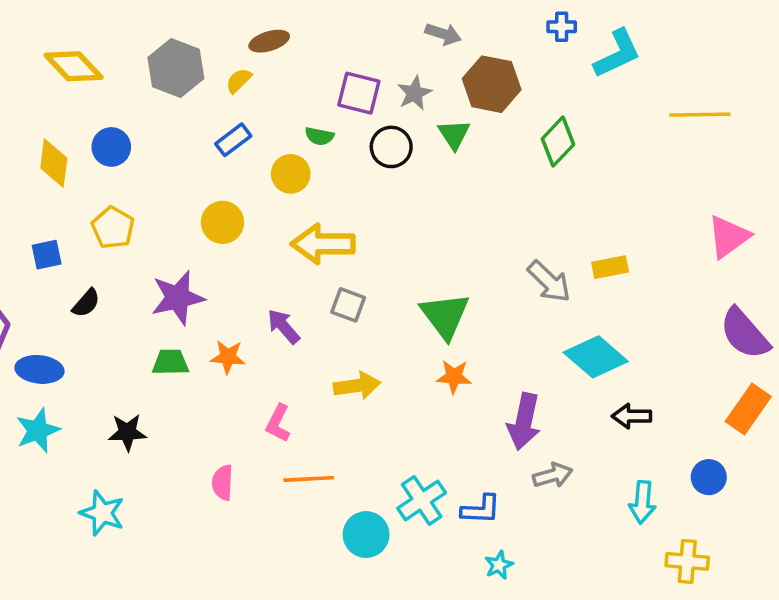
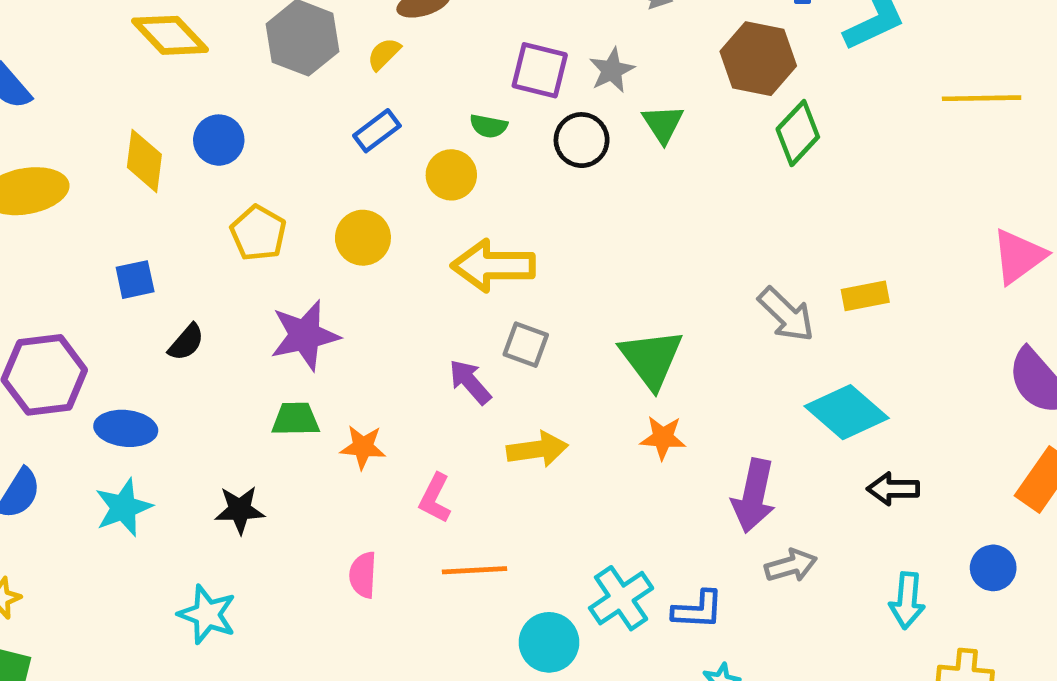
brown hexagon: (492, 84) -> (758, 59), moved
yellow pentagon: (113, 228) -> (258, 233), moved
purple arrow: (284, 326) -> (470, 382), moved
orange star: (228, 357) -> (363, 447), moved

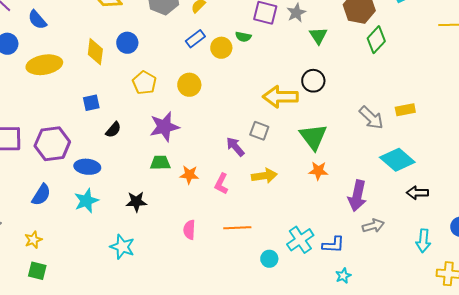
black circle: (582, 140) -> (313, 81), moved
yellow circle: (451, 175) -> (221, 48), moved
yellow arrow: (493, 266) -> (280, 97), moved
pink L-shape: (435, 498) -> (221, 184), moved
cyan circle: (549, 642) -> (269, 259), size x0.7

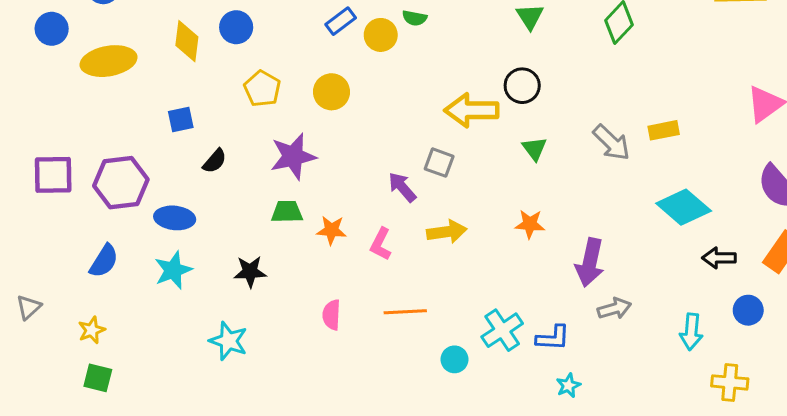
green triangle: (313, 137) -> (534, 149), moved, size x0.6
cyan diamond: (397, 160) -> (684, 207), moved
black arrow: (417, 193) -> (719, 258), moved

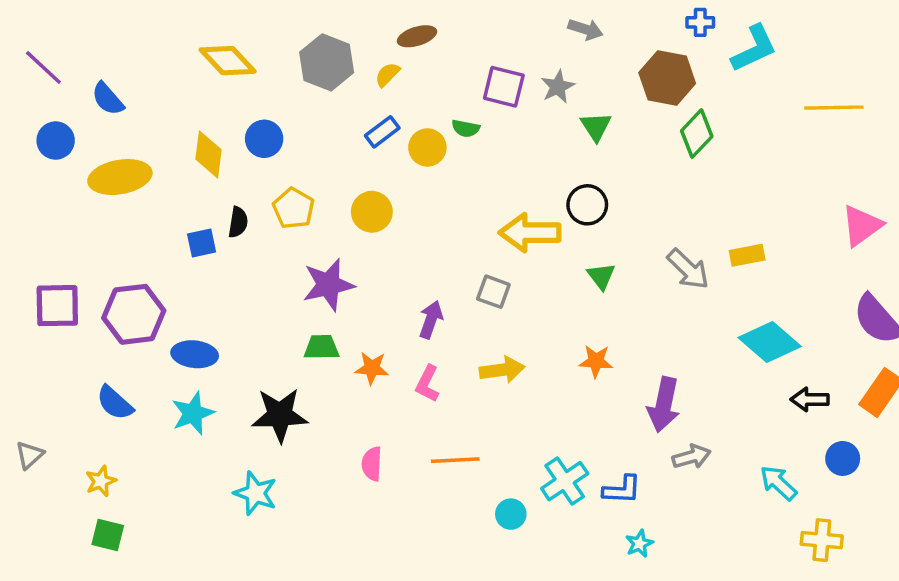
black semicircle: (215, 161) -> (238, 222), moved, turned -32
purple arrow: (402, 187) -> (431, 319), moved, turned 60
blue semicircle: (104, 261) -> (115, 403), turned 100
black star: (250, 272) -> (280, 415), size x1.5
cyan arrow: (691, 332) -> (778, 483), turned 128

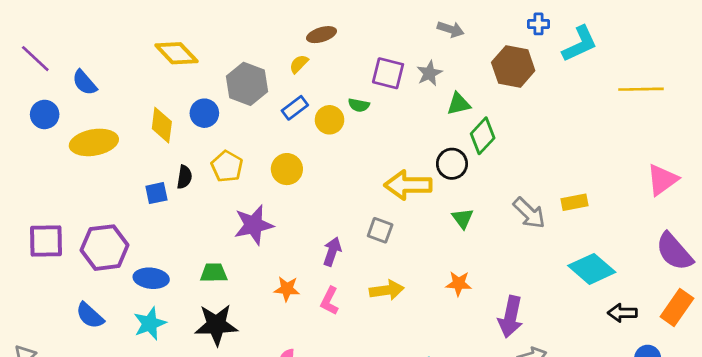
gray hexagon: (327, 62) -> (247, 84), moved
green triangle: (596, 127) -> (459, 104), turned 50
green diamond: (697, 134) -> (483, 136), moved
green trapezoid: (321, 347) -> (214, 273), moved

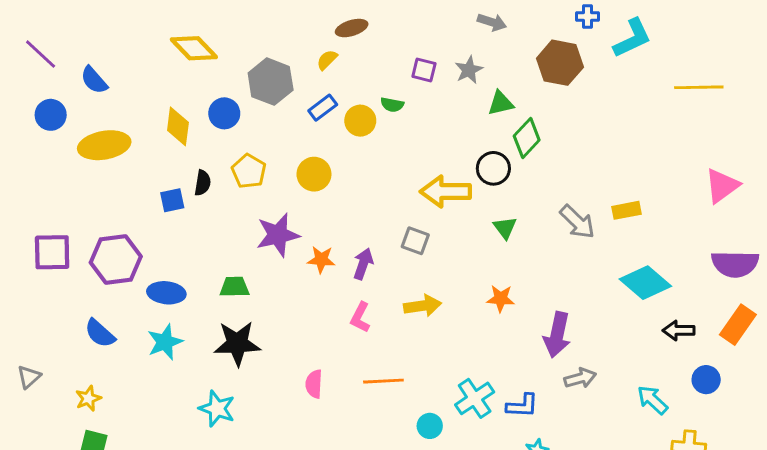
purple square: (388, 73) -> (424, 70), size x0.7
purple semicircle: (674, 252) -> (735, 264), turned -48
orange star: (287, 289) -> (321, 260), moved

